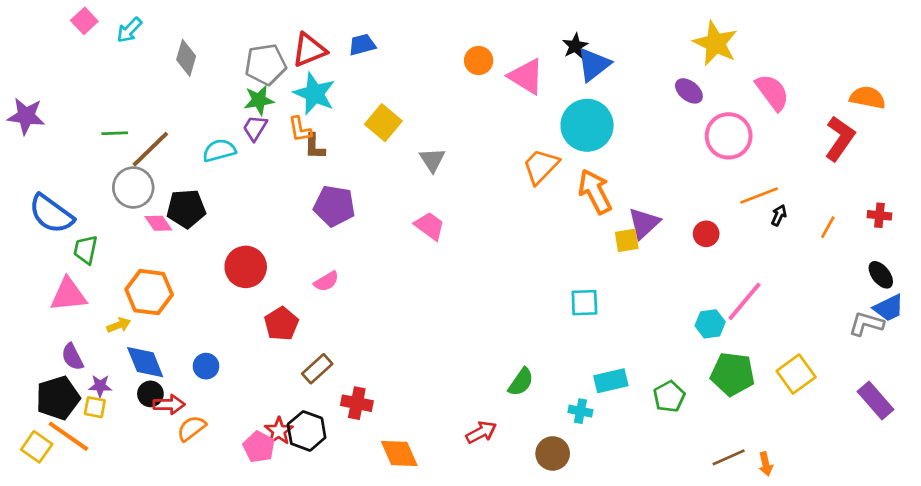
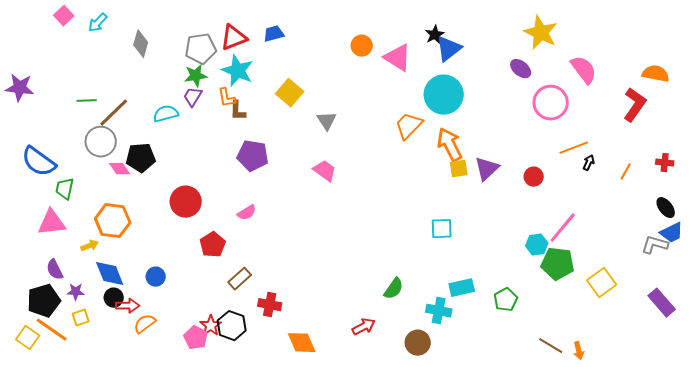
yellow square: (627, 240) -> (459, 169), moved
green pentagon: (733, 374) -> (558, 264), moved
yellow square: (95, 407) -> (81, 318), moved, turned -30
cyan cross: (580, 411) -> (439, 311), size x1.4
brown line: (729, 457) -> (551, 346), turned 55

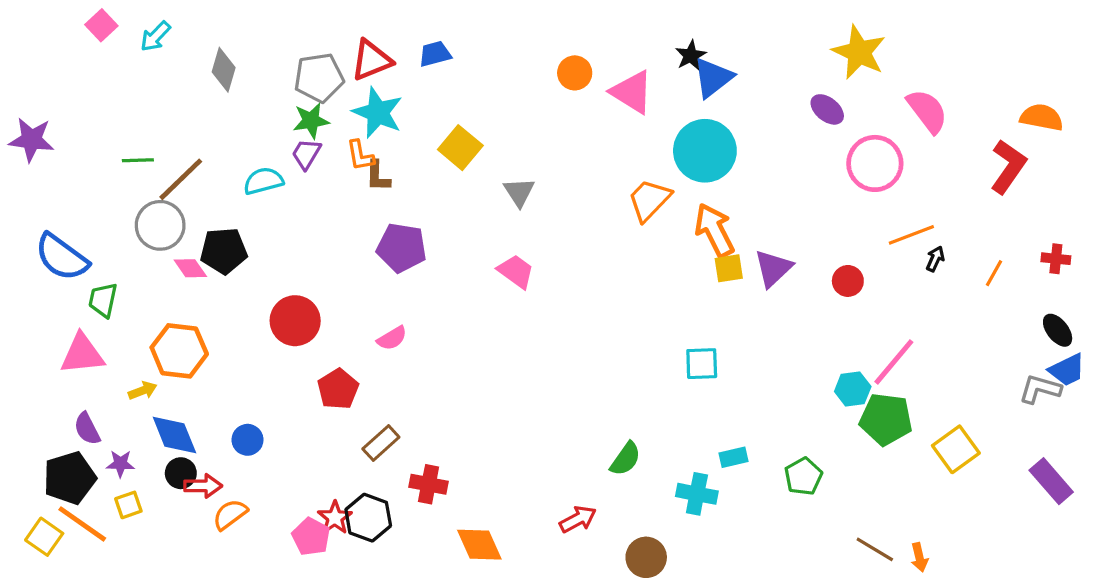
cyan rectangle: (462, 288) -> (734, 457), size x0.7
brown circle: (418, 343) -> (646, 557), moved

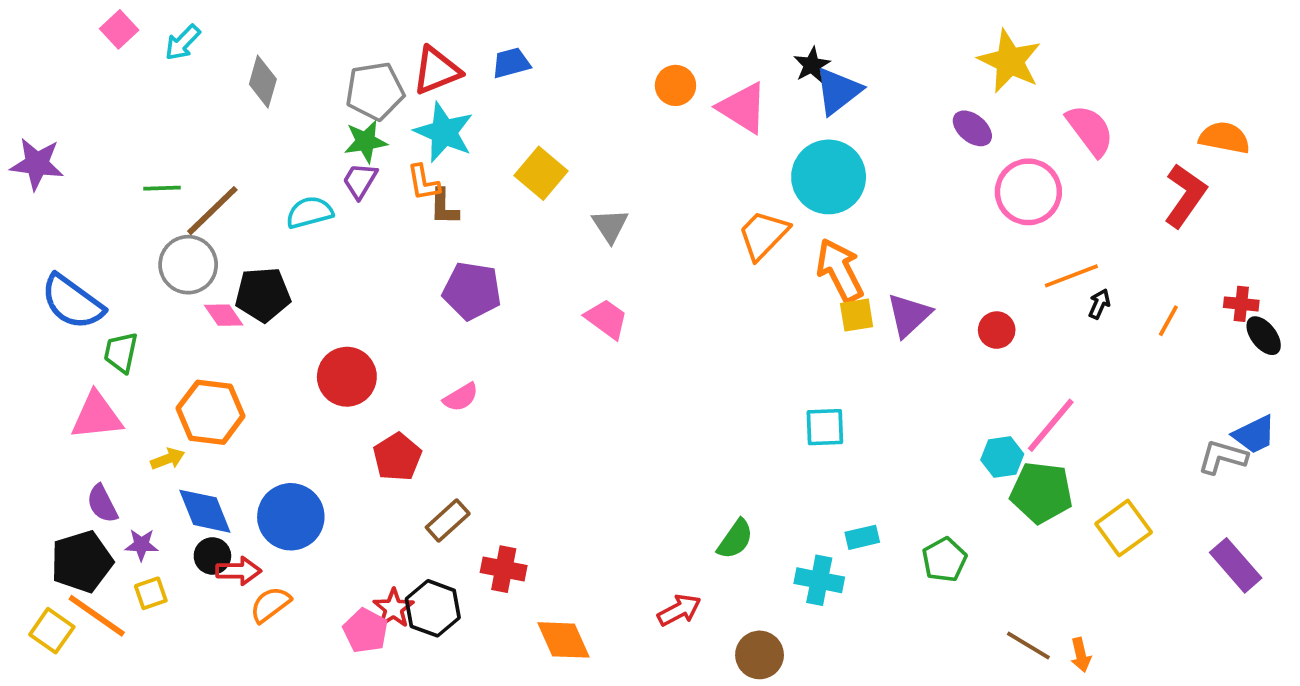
black ellipse: (1058, 330) -> (1264, 336), moved
blue circle: (247, 440) -> (291, 517), size x1.8

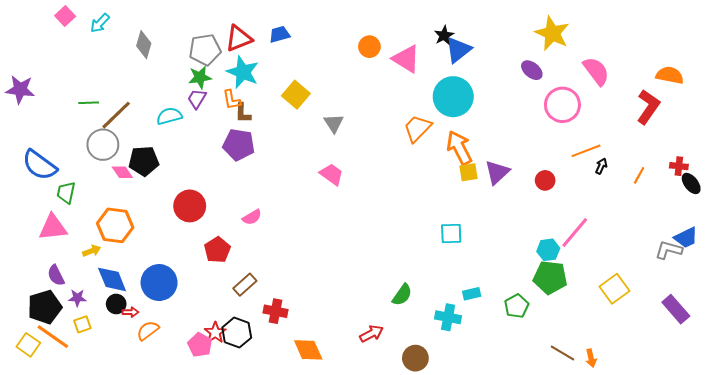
purple pentagon: (472, 291) -> (239, 145), moved
green pentagon: (1041, 492) -> (550, 277), moved
red arrow: (239, 571) -> (130, 312), size x0.7

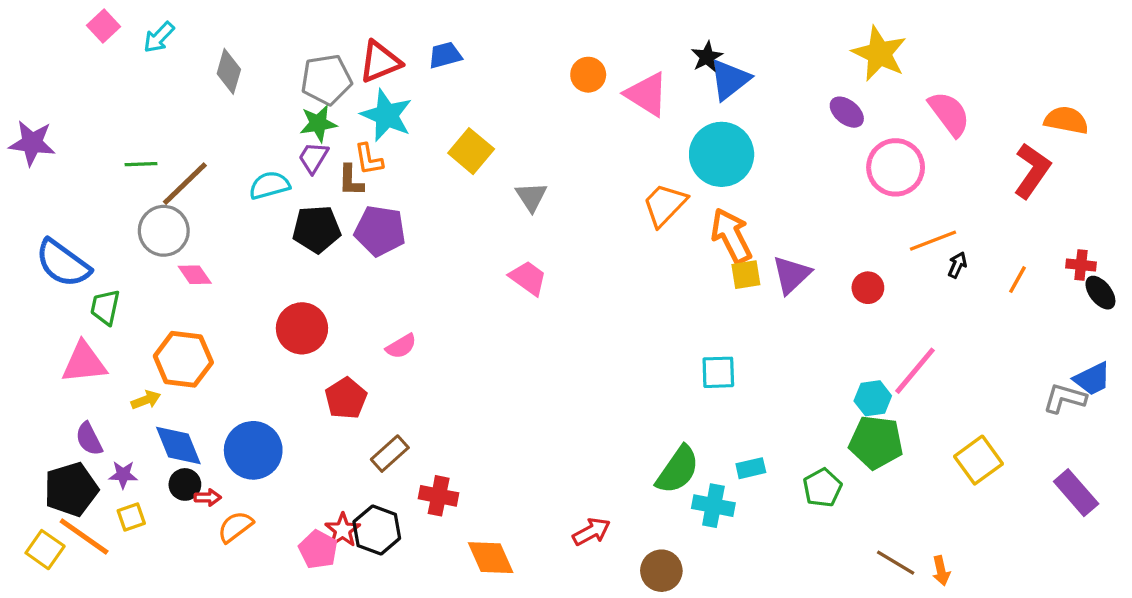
brown L-shape: (243, 113) -> (351, 180), moved
black pentagon: (144, 161) -> (317, 229), moved
green semicircle: (402, 295) -> (678, 470), moved, size x1.4

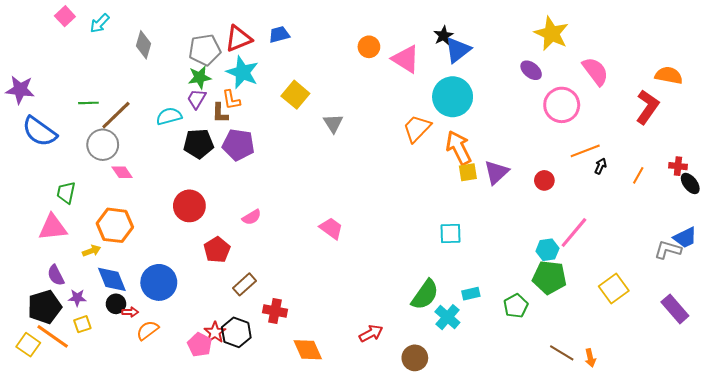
blue semicircle: (63, 263) -> (39, 131), moved
pink trapezoid: (528, 278) -> (331, 228), moved
cyan cross: (713, 506) -> (447, 317), turned 30

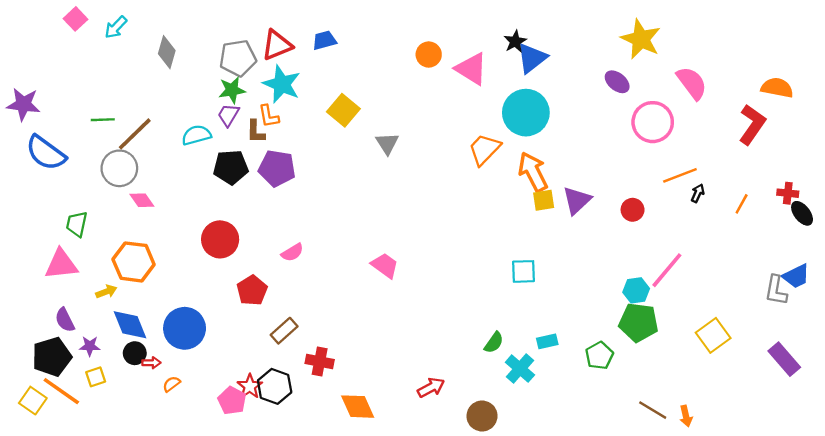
gray L-shape: (668, 250) -> (776, 290), turned -96
green semicircle: (425, 295) -> (494, 343), size x0.6
orange semicircle: (148, 330) -> (171, 384), size x0.7

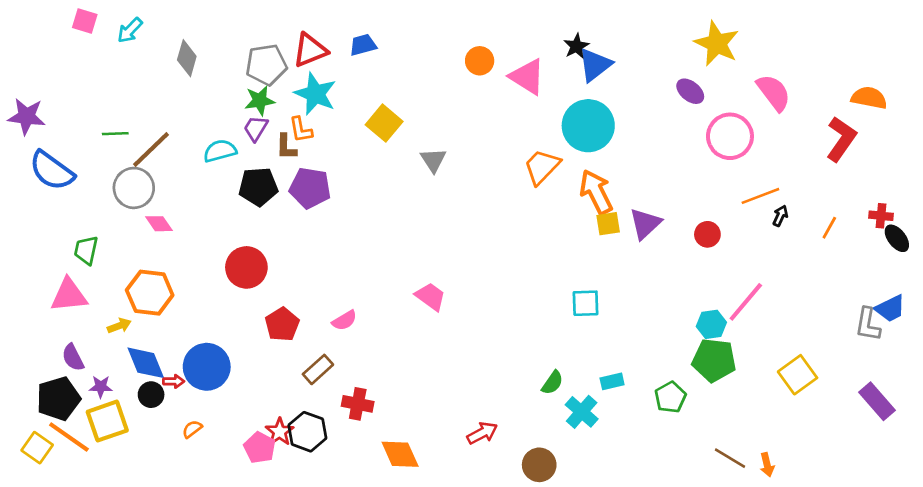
pink square: (75, 19) -> (85, 21), turned -30
pink semicircle: (292, 252) -> (344, 320), moved
red arrow: (151, 363) -> (174, 381), moved
yellow square: (96, 377) -> (107, 421), size x1.8

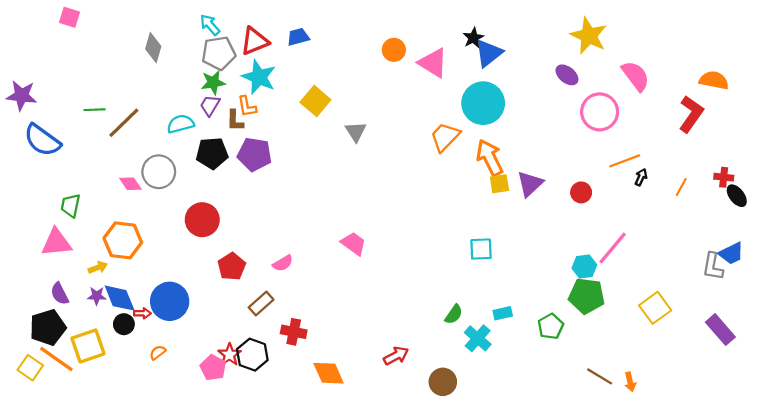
cyan arrow: (130, 30) -> (210, 25), moved, turned 95
gray circle: (134, 188) -> (159, 172), moved
purple star: (101, 387) -> (97, 296), moved

